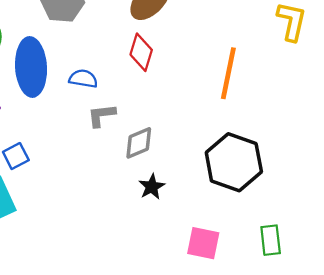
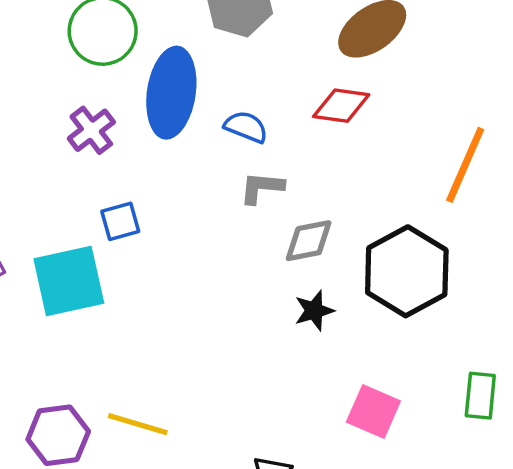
red diamond: (141, 52) -> (341, 106), turned 69
black hexagon: (234, 162) -> (407, 271), moved
green rectangle: (271, 240) -> (480, 396), moved

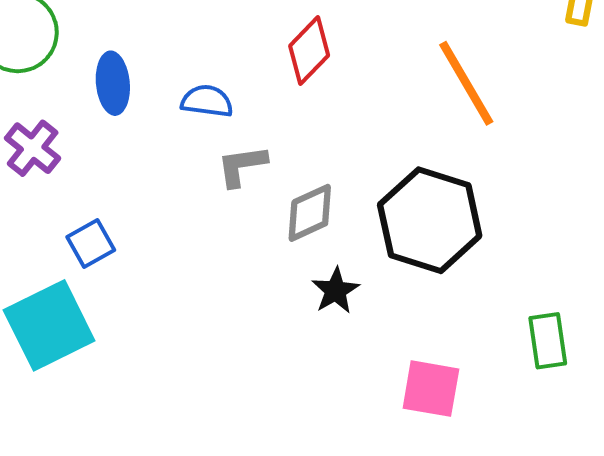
blue ellipse: (171, 93) -> (113, 83), size x0.6
red diamond: (341, 106) -> (309, 51), turned -40
orange line: (465, 165) -> (466, 83), turned -40

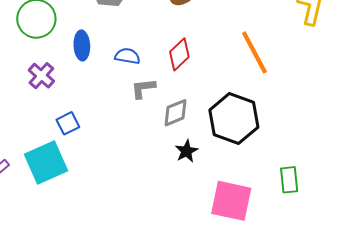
red diamond: (309, 51) -> (179, 54), moved
pink square: (431, 389) -> (231, 201), size x1.4

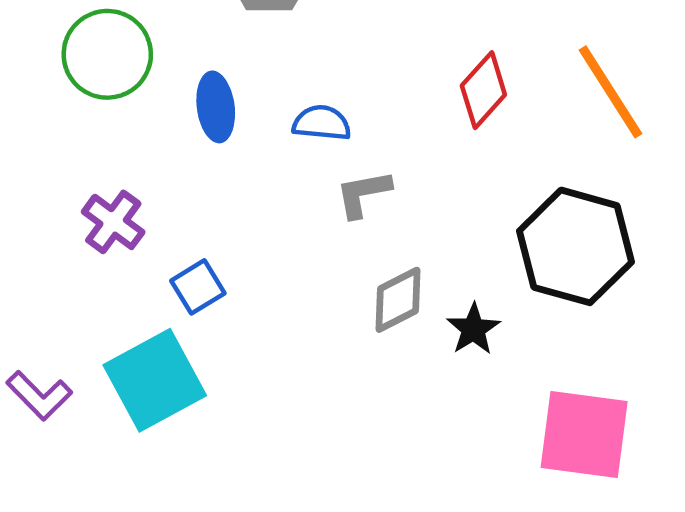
red diamond: (179, 54) -> (483, 90), moved
purple cross: (41, 76) -> (113, 222), moved
gray diamond: (175, 113) -> (398, 300), moved

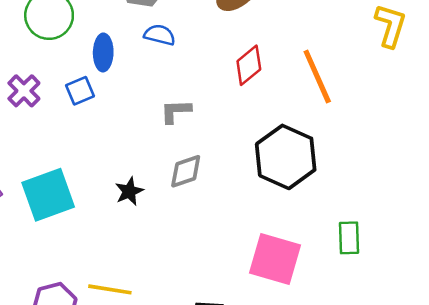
blue semicircle: (322, 123) -> (160, 35), moved
purple cross: (113, 222) -> (24, 91), moved
blue square: (198, 287) -> (80, 91), moved
black star: (473, 329) -> (129, 191), moved

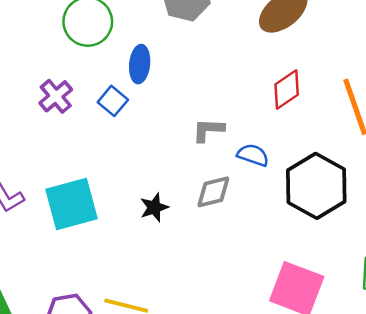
blue semicircle: (160, 35) -> (253, 155), moved
blue square: (80, 91) -> (113, 101), turned -32

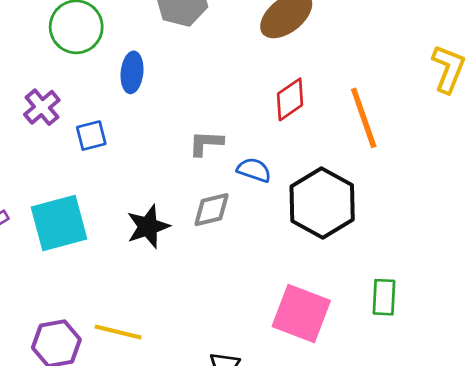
blue square: (113, 101) -> (91, 136), moved, turned 36
black star: (154, 207) -> (148, 227), size x1.4

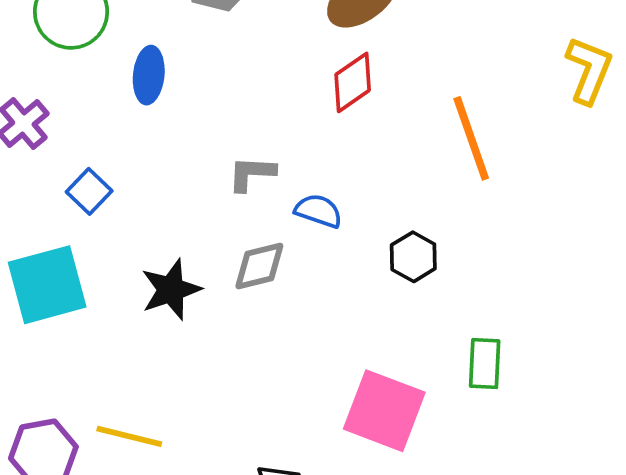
red diamond: (290, 99) -> (353, 82), moved
blue square: (91, 136) -> (89, 191), moved, turned -32
black hexagon: (322, 203) -> (413, 257), size x0.5
green rectangle: (384, 297) -> (485, 364), moved

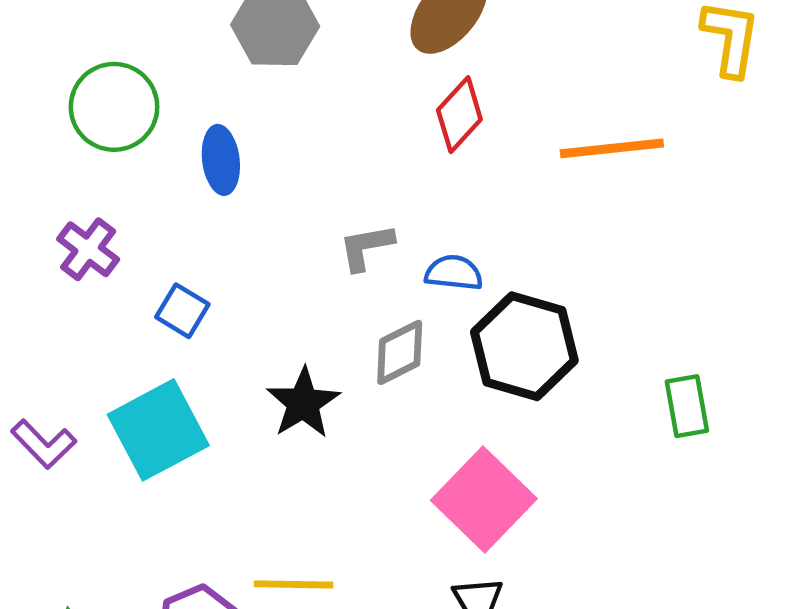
orange line: (471, 138) -> (612, 148), turned -64
black hexagon: (413, 257) -> (524, 346), moved, size x1.8
pink square: (384, 411) -> (484, 499), moved, turned 36

